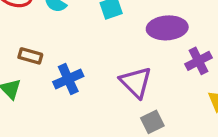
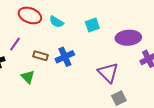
blue cross: (68, 79) -> (65, 57), moved

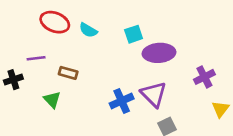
purple ellipse: (128, 38) -> (159, 53), moved
purple line: (15, 44) -> (36, 58), turned 48
blue cross: (65, 57) -> (122, 101), moved

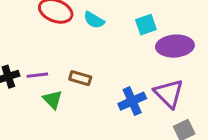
purple line: (36, 58) -> (37, 75), moved
brown rectangle: (68, 73) -> (80, 78), moved

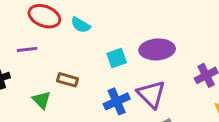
cyan square: (146, 25) -> (117, 58), moved
purple line: (37, 75) -> (27, 49), moved

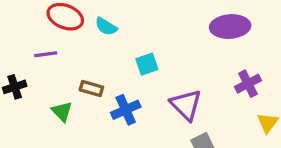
purple ellipse: (157, 49) -> (230, 27), moved
blue cross: (117, 101) -> (126, 110), moved

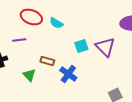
purple triangle: (186, 105) -> (105, 47), moved
blue cross: (126, 110) -> (68, 74), turned -30

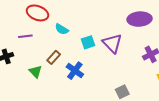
cyan semicircle: (56, 23) -> (62, 29), moved
brown rectangle: (47, 61) -> (54, 57), turned -64

